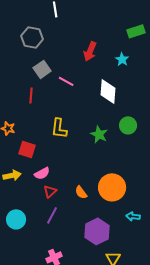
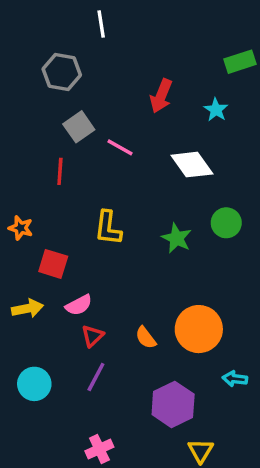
white diamond: (108, 91) -> (192, 165), turned -40

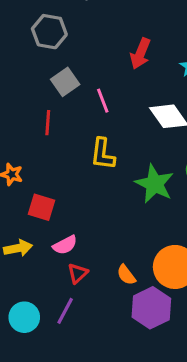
pink line: (120, 147) -> (103, 101), turned 40
yellow L-shape: (108, 228) -> (103, 154), moved
green star: (177, 238) -> (155, 184), size x1.4
purple line: (96, 377) -> (65, 311), moved
purple hexagon: (173, 404) -> (151, 308), moved

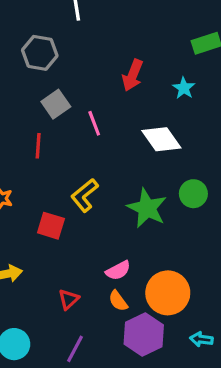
yellow L-shape: (103, 154) -> (85, 195), moved, turned 44
red square: (42, 207) -> (51, 226), moved
pink semicircle: (65, 245) -> (118, 270), moved
purple line: (65, 311) -> (75, 349), moved

